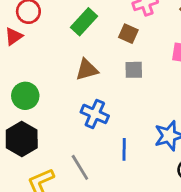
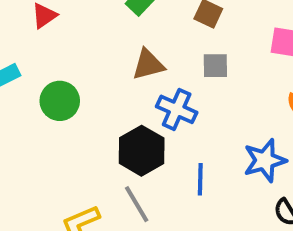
blue cross: (95, 114) -> (177, 109), moved
black hexagon: (22, 139) -> (142, 151), moved

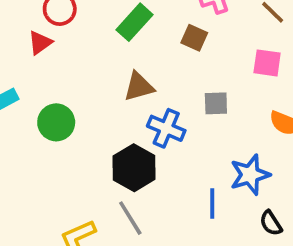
gray square: (215, 66) -> (216, 103), moved
blue line: (200, 179) -> (212, 203), moved

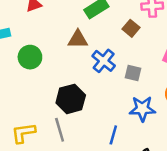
brown triangle: (139, 87) -> (78, 39), moved
blue cross: (166, 128) -> (104, 61), moved
blue star: (250, 175) -> (142, 109), moved

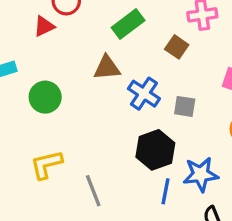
black hexagon: (71, 99) -> (155, 150), moved
blue star: (142, 109) -> (201, 174), moved
yellow L-shape: (23, 133) -> (46, 165), moved

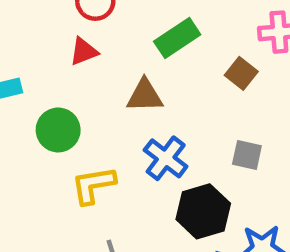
red triangle: (44, 26) -> (84, 51), moved
blue cross: (144, 94) -> (166, 158), moved
yellow L-shape: (46, 165) -> (93, 185), moved

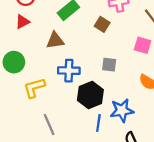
blue cross: (166, 158) -> (69, 71), turned -30

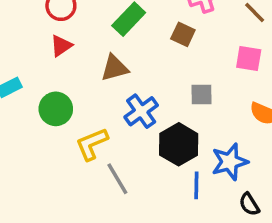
blue cross: (69, 71) -> (141, 111), turned -30
gray line: (49, 125) -> (117, 179), moved

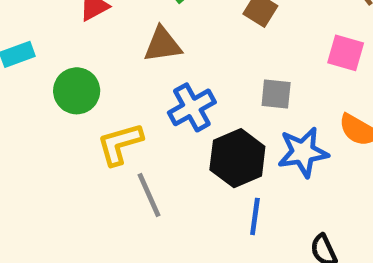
blue star: (230, 162) -> (303, 152), moved

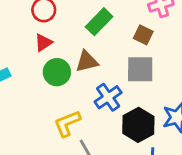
green circle: (77, 91) -> (57, 72), moved
gray square: (276, 94) -> (140, 69), moved, size x1.5

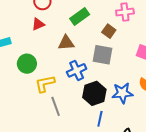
green circle: (57, 72) -> (27, 64), moved

